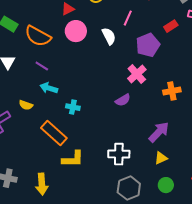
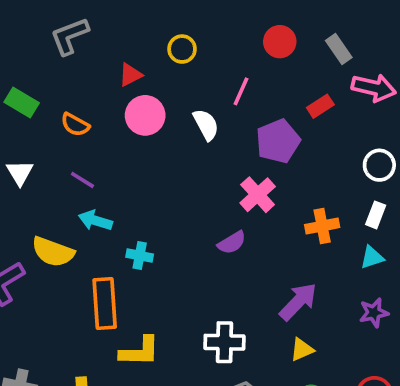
orange semicircle: (38, 36) -> (75, 125), size x0.6
yellow semicircle: (26, 105) -> (53, 252), size x1.6
orange rectangle: (54, 133) -> (105, 303), turned 44

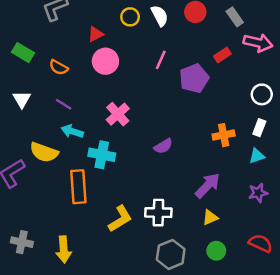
pink line: (241, 91) -> (161, 60), moved
white semicircle: (206, 125) -> (160, 16), moved
pink cross: (258, 195) -> (118, 114), moved
cyan cross: (140, 256) -> (102, 155), size x1.5
yellow L-shape: (140, 351) -> (120, 219), moved, turned -32

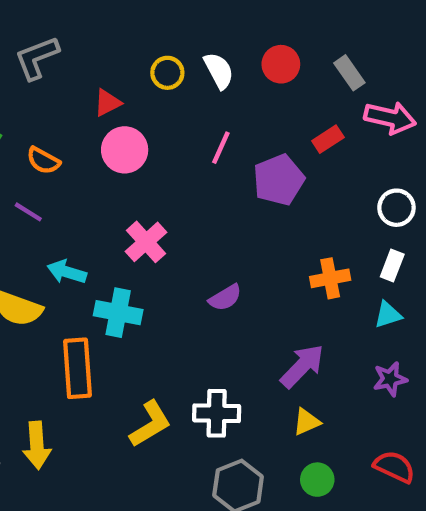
purple line: (64, 104) -> (28, 212), moved
yellow arrow: (64, 249) -> (37, 445), moved

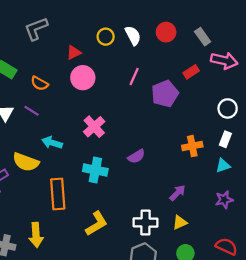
cyan cross: (118, 313) -> (95, 170), moved
purple arrow: (302, 366) -> (177, 193), size x0.7
white cross: (217, 413) -> (146, 222), moved

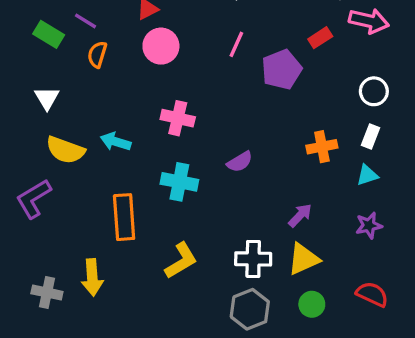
orange semicircle: (39, 83) -> (97, 54), turned 78
purple line: (31, 111) -> (86, 21), moved
pink cross: (94, 127) -> (178, 118), turned -35
yellow semicircle: (26, 162) -> (65, 150), moved
yellow triangle: (180, 222) -> (303, 259), size x1.5

